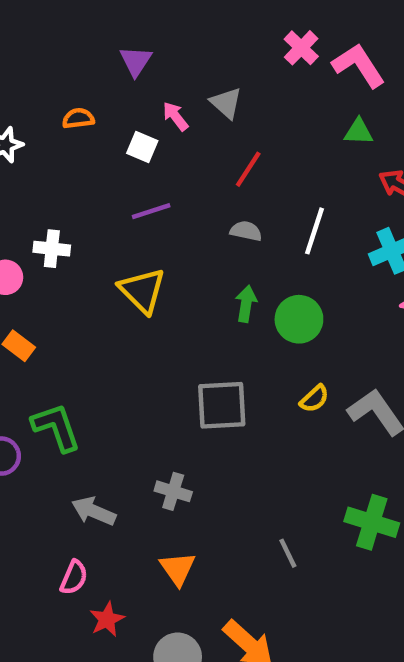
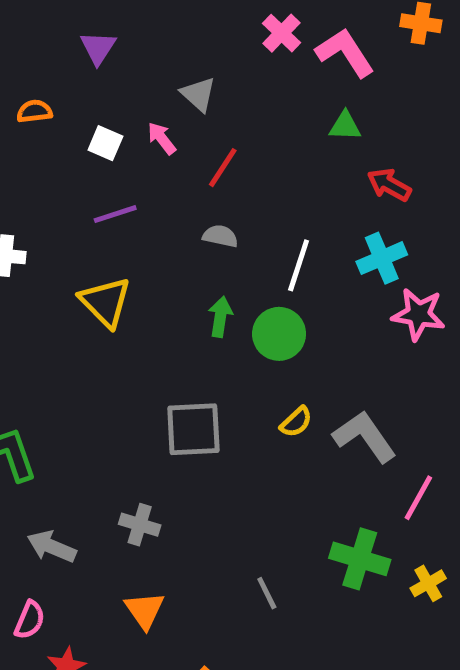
pink arrow: (175, 116) -> (162, 138), moved
white line: (314, 231) -> (299, 265), moved

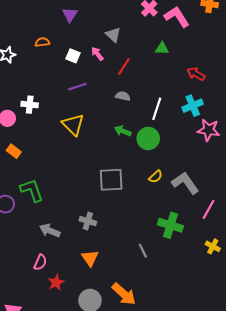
green triangle: (345, 126) -> (162, 48), moved
green arrow: (220, 317) -> (123, 131), turned -77
green cross: (360, 559) -> (170, 225), moved
yellow cross: (428, 583) -> (213, 246), turned -32

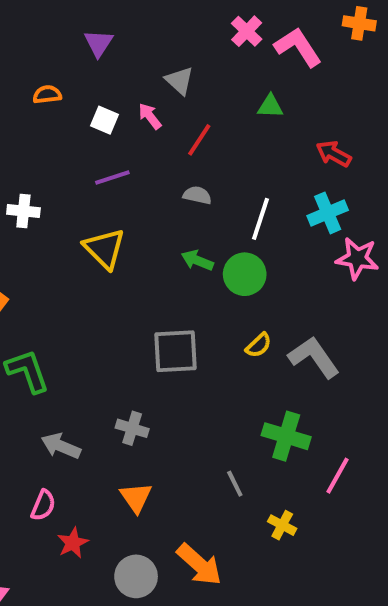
pink line: (209, 209) -> (338, 476), moved
yellow cross: (213, 246) -> (282, 525), moved

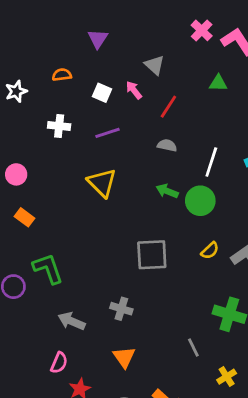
white cross: (23, 211) -> (59, 126), moved
yellow cross: (282, 525) -> (227, 377), turned 30

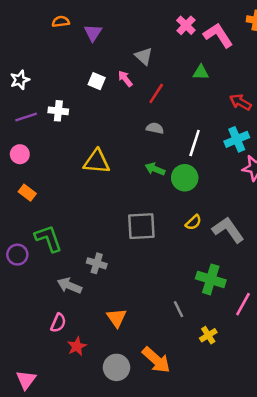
orange semicircle: (62, 75) -> (61, 22), moved
purple line: (108, 133) -> (26, 117), moved
yellow triangle: (102, 183) -> (97, 162), turned -40
gray cross: (121, 309) -> (97, 263), moved

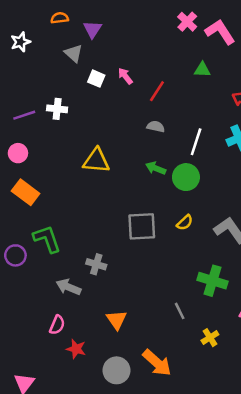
gray triangle: (144, 56) -> (74, 53), moved
white star: (20, 80) -> (20, 42), moved
orange rectangle: (27, 193) -> (26, 192), size x1.5
yellow semicircle: (193, 222) -> (185, 223), moved
red star: (77, 346) -> (76, 349), turned -30

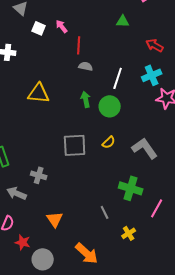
red line: (157, 91) -> (79, 45), moved, turned -30
green arrow: (156, 168) -> (86, 99), turned 56
gray circle: (116, 370) -> (43, 259), moved

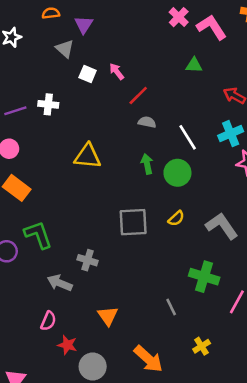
red line: (79, 45) -> (138, 96), turned 42
white line: (118, 78) -> (188, 137), turned -50
yellow cross: (129, 233) -> (202, 346), moved

